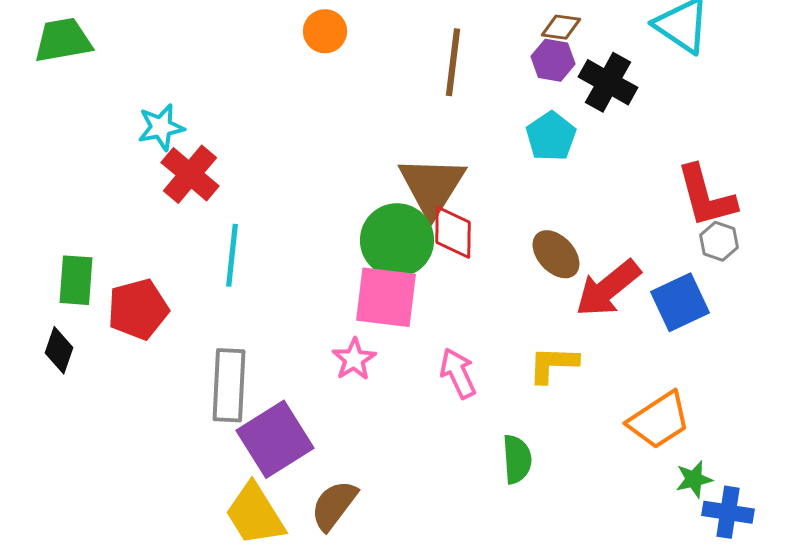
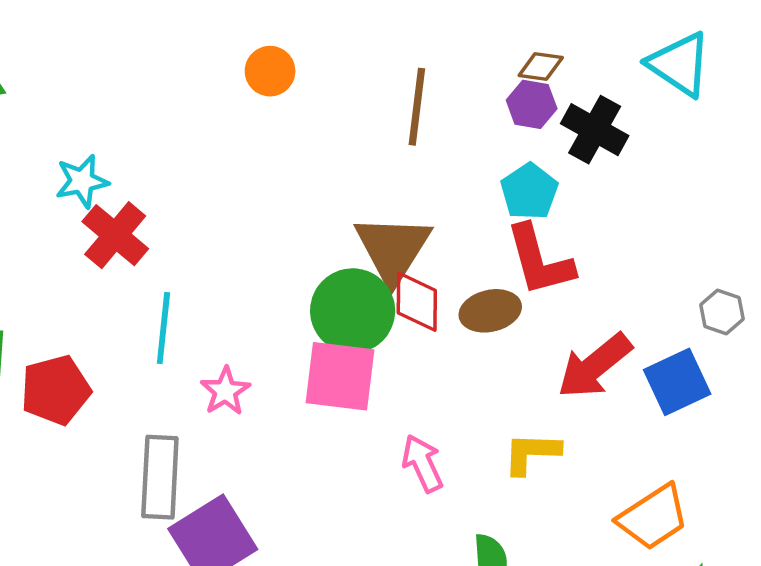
red L-shape: (706, 196) -> (540, 260), moved
brown ellipse: (556, 254) -> (490, 311), moved, turned -60
pink star: (354, 359) -> (225, 391), moved

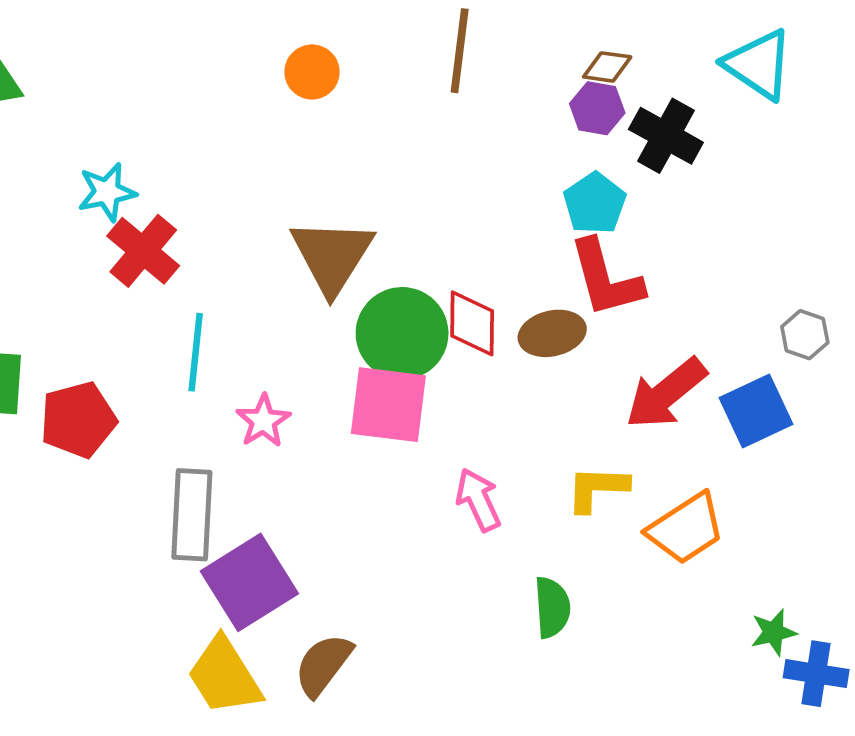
brown line: (417, 107) -> (460, 51), moved
brown triangle: (393, 249) -> (332, 256), moved
orange trapezoid: (653, 517) -> (686, 529), moved

